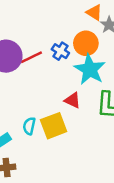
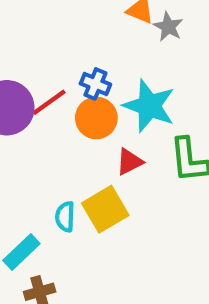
orange circle: (86, 43) -> (96, 118), moved
red triangle: (73, 100) -> (129, 162), turned -42

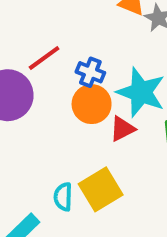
red line: (49, 102) -> (44, 58), moved
red triangle: (129, 162) -> (122, 129), moved

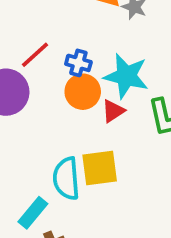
yellow square: (101, 189) -> (100, 168), turned 30
cyan semicircle: (63, 197) -> (66, 178), size x1.6

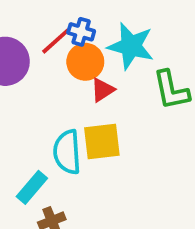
red line: (35, 55) -> (56, 41), moved
red triangle: (113, 111) -> (102, 90), moved

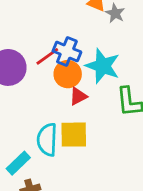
blue cross: (81, 32) -> (67, 52), size x1.4

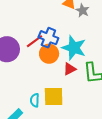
red triangle: (78, 96) -> (70, 69), moved
cyan semicircle: (47, 140) -> (35, 100), size x0.6

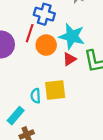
blue cross: (48, 38) -> (44, 14), moved
red line: (35, 41) -> (30, 33), turned -30

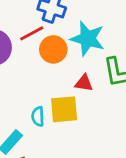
red line: (30, 33) -> (32, 33), turned 42
red triangle: (69, 59) -> (84, 83), moved, turned 40

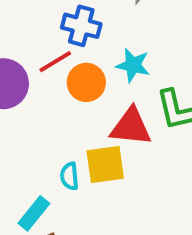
cyan star: (88, 39) -> (133, 65), size x0.7
red triangle: (84, 83) -> (131, 127), size x1.6

